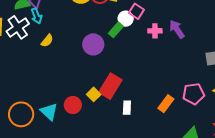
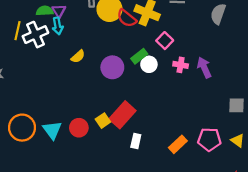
white circle: (126, 19) -> (149, 64), moved
yellow semicircle: (47, 41) -> (78, 56), moved

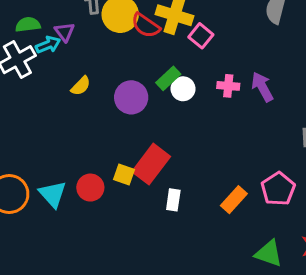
purple triangle: (59, 11) -> (65, 32), moved
cyan arrow: (58, 26) -> (48, 45), turned -98
pink square: (165, 41) -> (201, 36), moved
yellow square: (103, 121) -> (124, 174), turned -32
pink pentagon: (209, 139) -> (278, 189), turned -30

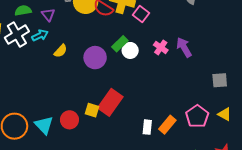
cyan arrow: (48, 45) -> (40, 35), moved
pink cross: (228, 86) -> (161, 47), turned 32
white rectangle: (173, 200) -> (147, 127), moved

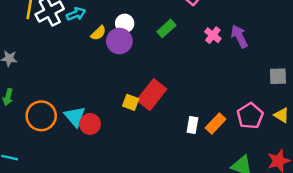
white circle: (130, 50) -> (125, 23), moved
purple circle: (95, 58) -> (119, 41), moved
red circle: (69, 120) -> (90, 124), moved

